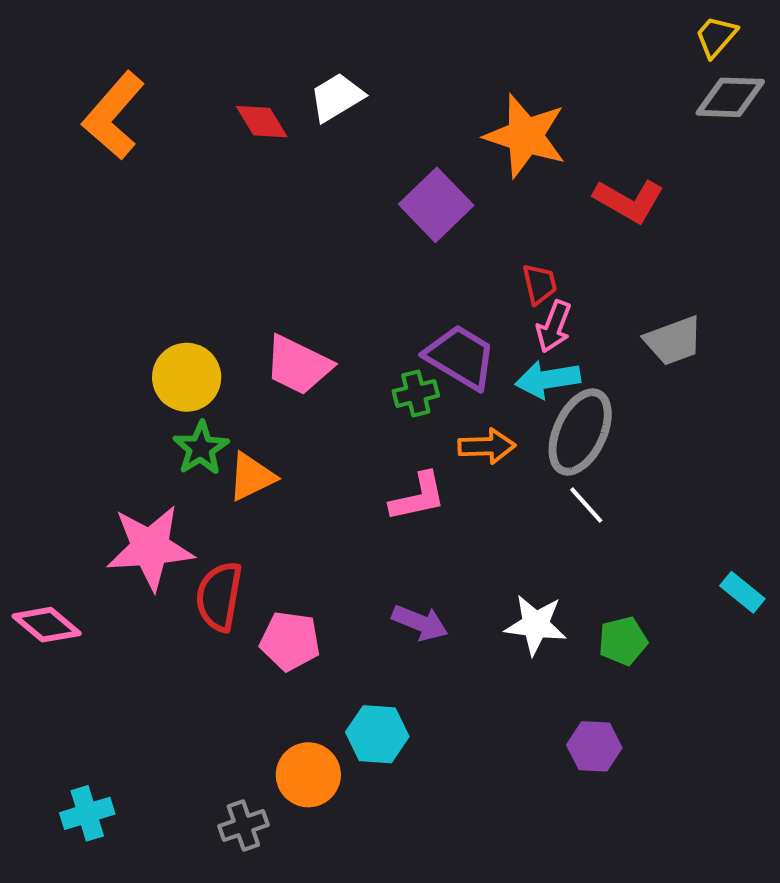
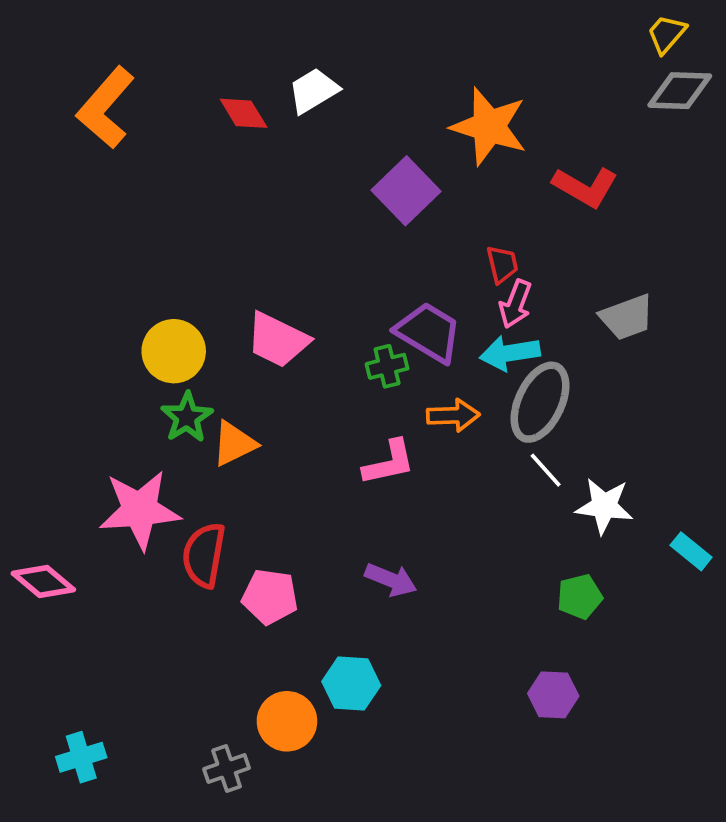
white star: (536, 625) -> (604, 506), moved

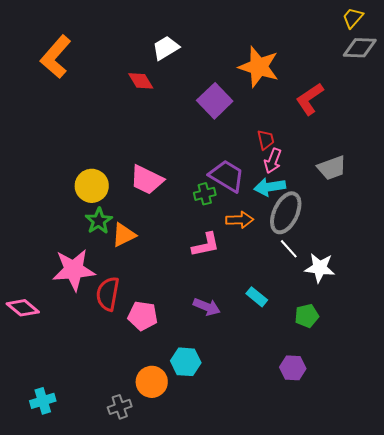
red diamond: (244, 113) -> (141, 81), moved
red L-shape: (585, 187) -> (310, 99), turned 116
cyan rectangle: (691, 551) -> (257, 297), moved

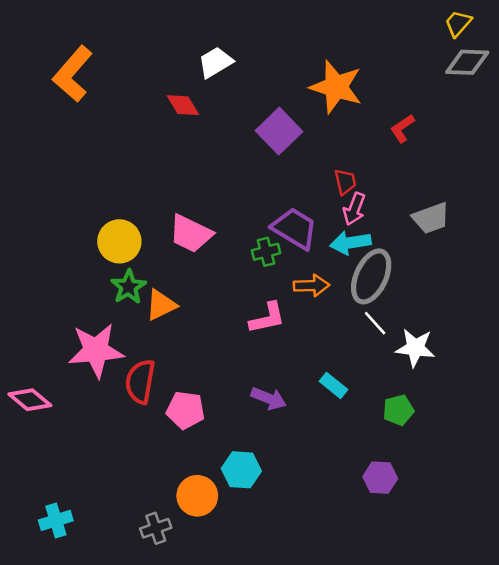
red L-shape: (310, 99) -> (402, 128), size x0.7

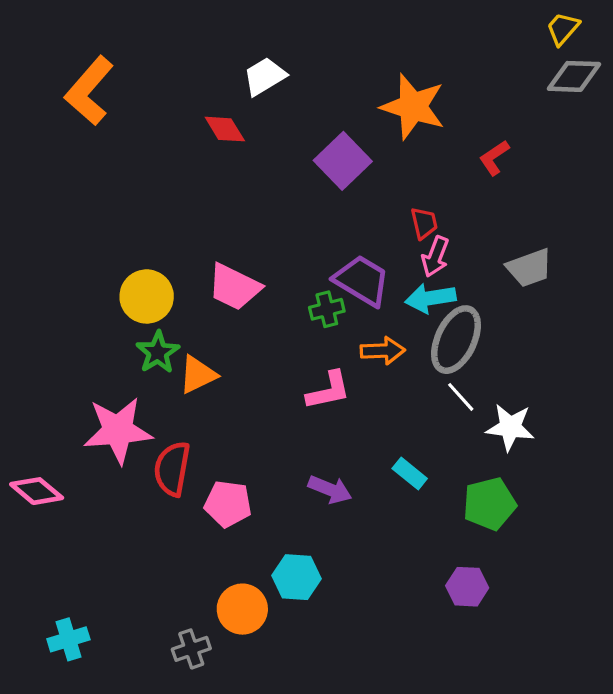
green pentagon: (398, 410) -> (489, 504), size x1.4

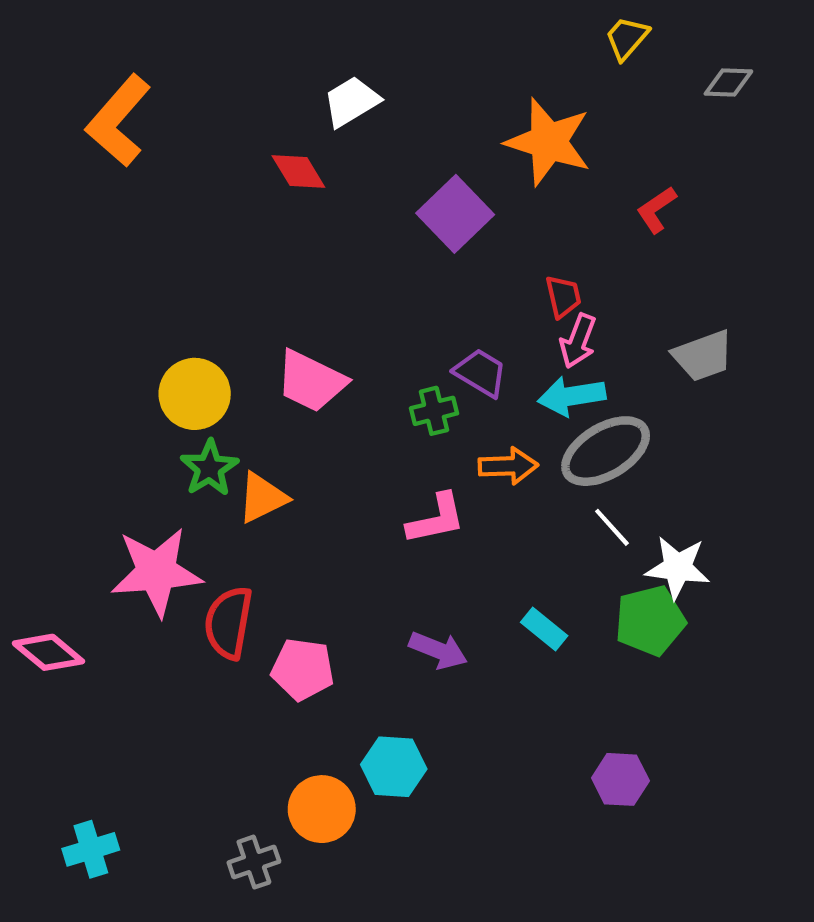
yellow trapezoid: (563, 29) -> (627, 38), moved
gray diamond: (574, 76) -> (728, 83), moved, size x0.7
purple trapezoid: (362, 281) -> (481, 373), size x0.7
gray ellipse: (456, 340) -> (606, 451), turned 34
green pentagon: (489, 504) -> (650, 621), moved

